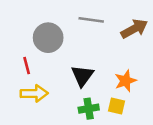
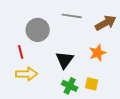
orange star: (125, 81) -> (98, 53), moved
green cross: (89, 109) -> (70, 86), turned 35

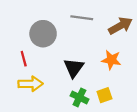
orange star: (98, 53) -> (111, 60), turned 30
yellow square: (92, 84) -> (104, 95), turned -32

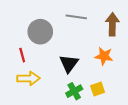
brown arrow: (120, 26) -> (112, 24), turned -60
green cross: (79, 97) -> (74, 91), turned 35

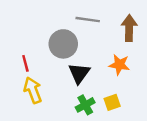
gray circle: (40, 32) -> (63, 44), moved
yellow arrow: (29, 78) -> (33, 90), turned -110

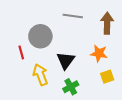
gray circle: (63, 44) -> (40, 36), moved
yellow arrow: (33, 90) -> (40, 75), moved
yellow square: (112, 102) -> (107, 77), moved

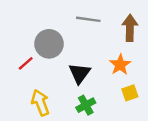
red line: (21, 52) -> (26, 63), turned 64
orange star: (99, 53) -> (120, 65), turned 30
yellow arrow: (40, 75) -> (40, 103), moved

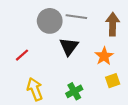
gray circle: (49, 44) -> (50, 21), moved
black triangle: (80, 73) -> (69, 47), moved

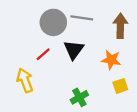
red line: (22, 55) -> (43, 54), moved
orange star: (104, 56) -> (111, 60), turned -30
yellow arrow: (35, 89) -> (25, 80), moved

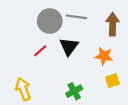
yellow arrow: (25, 80) -> (23, 89), moved

